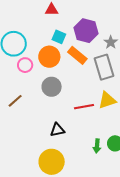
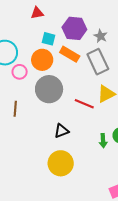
gray circle: (52, 87) -> (49, 89), size x1.4
brown line: (15, 101) -> (15, 109), turned -35
red line: (84, 107) -> (84, 104), turned 42

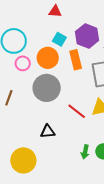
orange rectangle: (70, 54) -> (76, 60), turned 30
yellow circle: (61, 163) -> (23, 160), moved

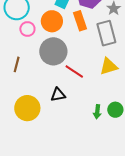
red line: (77, 111) -> (74, 72), moved
yellow circle: (23, 160) -> (27, 108), moved

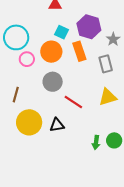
gray rectangle: (106, 33) -> (106, 64), size x0.7
gray circle: (53, 51) -> (53, 82), size x0.7
yellow circle: (27, 108) -> (29, 122), moved

